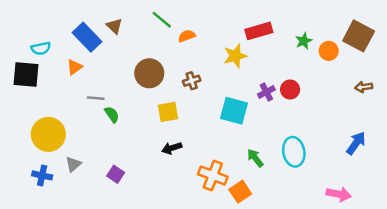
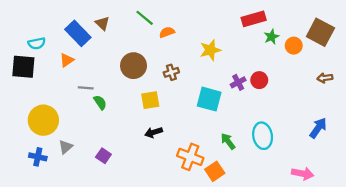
red rectangle: (259, 31) -> (254, 19), moved

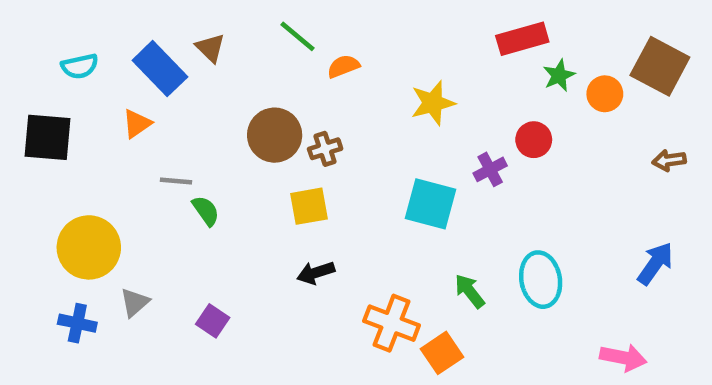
cyan semicircle: (37, 43) -> (80, 66), moved
brown cross: (171, 72) -> (325, 149), moved
red circle: (259, 80) -> (534, 140), moved

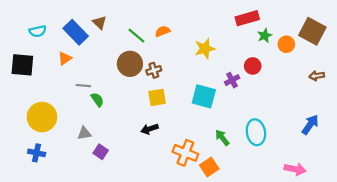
green line: (298, 36) -> (136, 36), moved
yellow square: (309, 206) -> (157, 97), moved
gray triangle: (135, 302) -> (84, 133), moved, turned 32

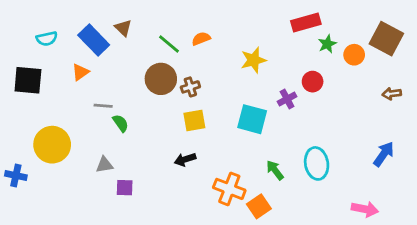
purple square: (101, 152) -> (125, 188), turned -32
blue cross: (37, 153) -> (16, 176), moved

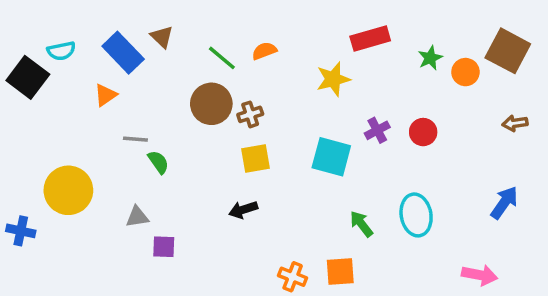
red rectangle: (306, 23) -> (370, 39), moved
black square: (28, 80) -> (28, 77), moved, turned 32
red circle: (313, 82) -> (423, 132), moved
orange cross: (229, 189) -> (293, 277), moved, size x0.7
orange square: (259, 206) -> (340, 271), turned 30

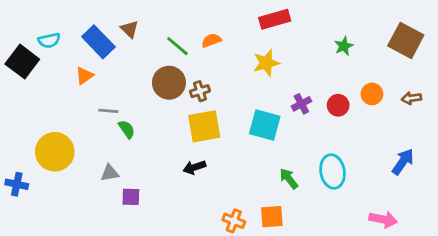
red rectangle: (370, 39) -> (275, 19), moved
orange circle: (465, 72) -> (372, 94), moved
yellow square: (255, 159) -> (204, 126), size x1.4

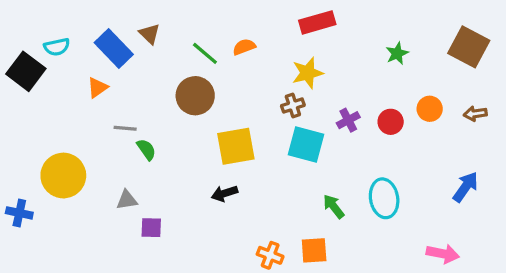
brown cross: (200, 91) -> (293, 105), moved

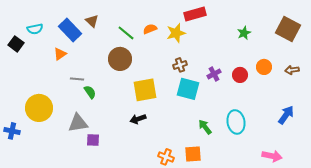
black square: (26, 71) -> (16, 44), size x0.7
yellow star: (308, 73) -> (176, 33), moved
gray triangle: (127, 200) -> (78, 123), size x1.5

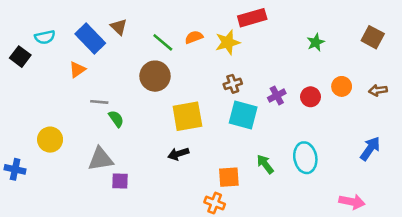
brown square: (288, 29) -> (373, 37), size x0.7
yellow circle: (39, 108) -> (50, 140), size x0.7
orange square: (193, 154) -> (229, 177), moved

